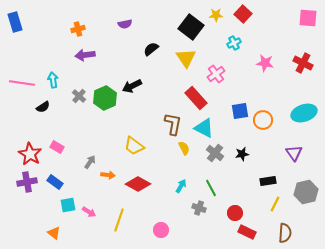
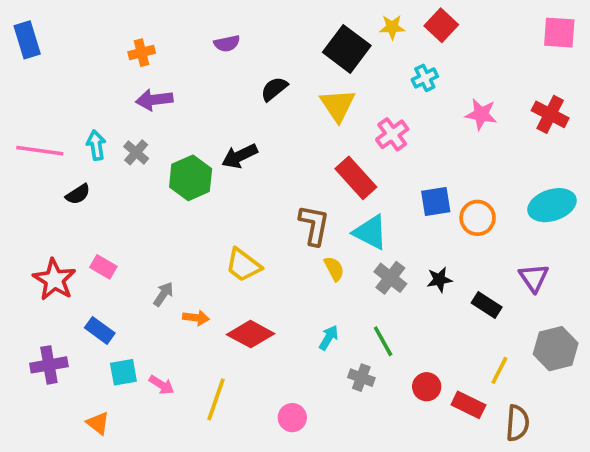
gray cross: (79, 96) -> (136, 152), moved
black rectangle: (268, 181) -> (487, 305), moved, turned 42
purple cross: (27, 182) -> (49, 365), moved
red rectangle: (247, 232) -> (468, 405), moved

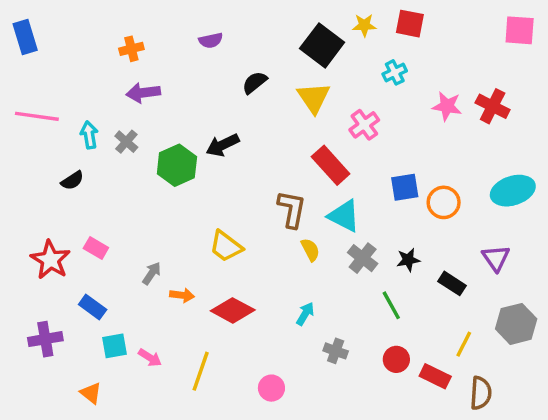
red square: (441, 25) -> (410, 24), turned -32
red cross: (550, 114) -> (493, 106), moved
pink line: (40, 151) -> (37, 116), moved
green line: (383, 341) -> (391, 305), moved

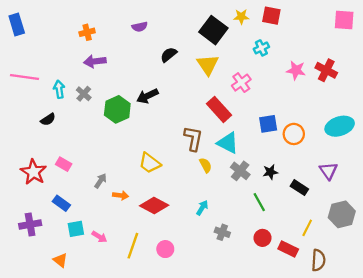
pink circle: (271, 388) -> (165, 249), moved

